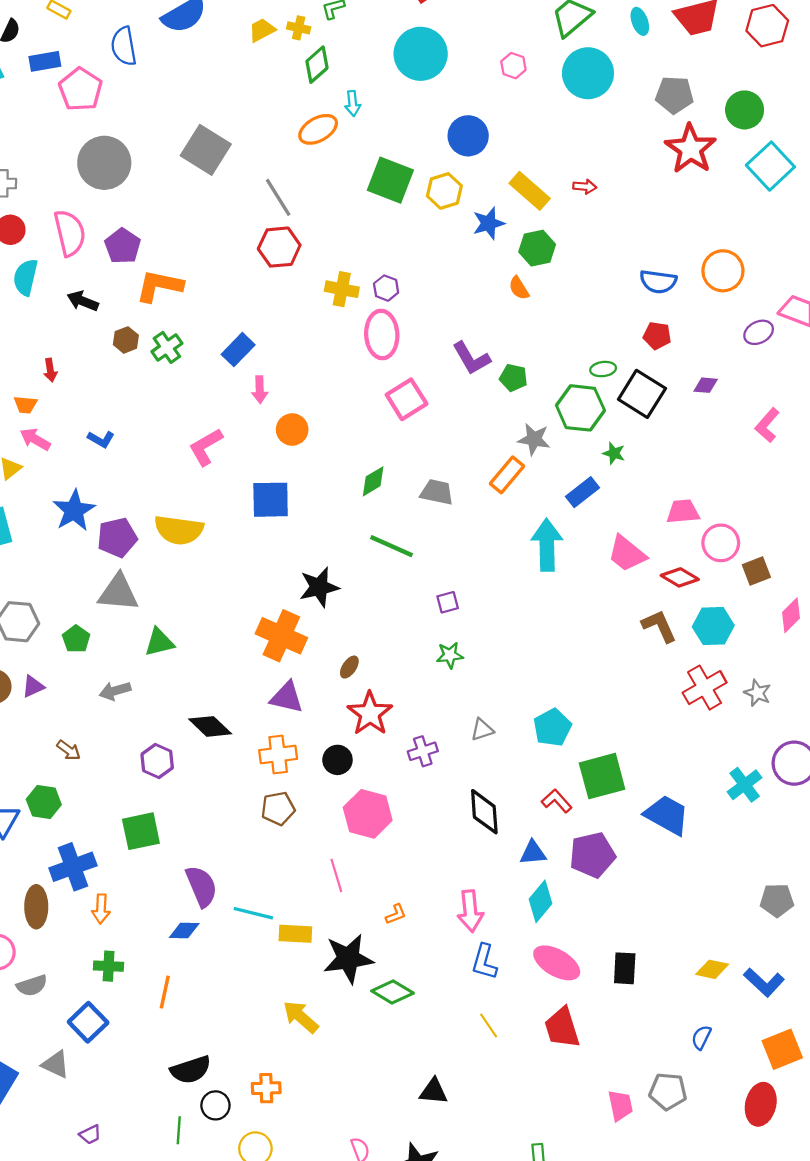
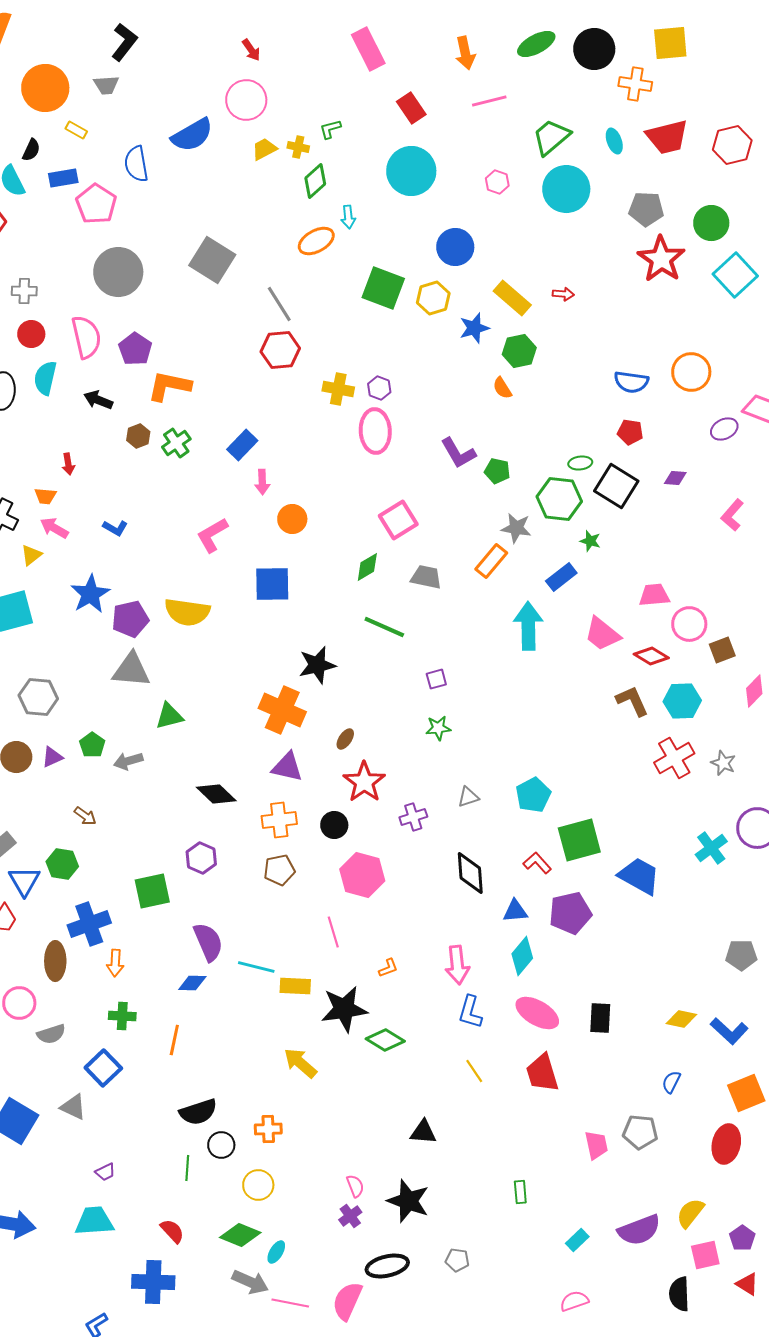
pink square: (407, 399) -> (398, 520), moved
green pentagon: (76, 639) -> (92, 745), moved
purple hexagon: (157, 761) -> (201, 858), moved

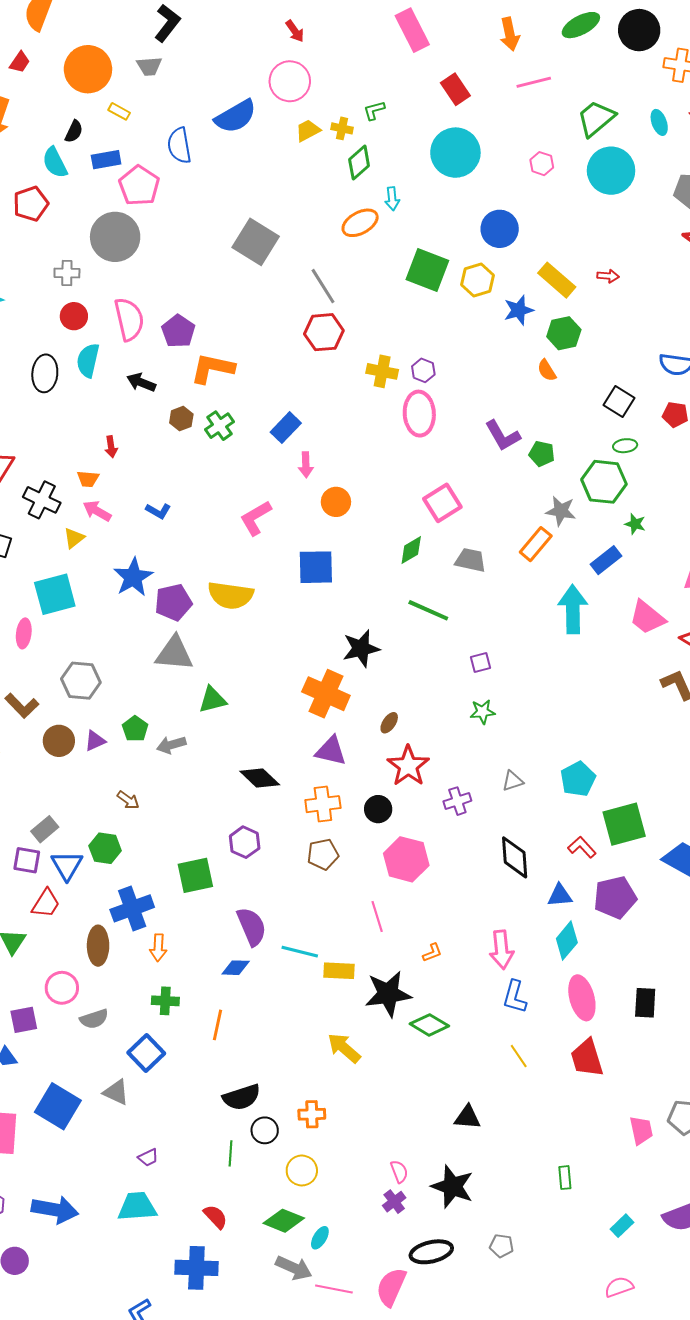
gray circle: (118, 272) -> (115, 237), moved
black square: (616, 486) -> (619, 402), moved, size x0.7
pink ellipse: (537, 1013) -> (582, 998), turned 45

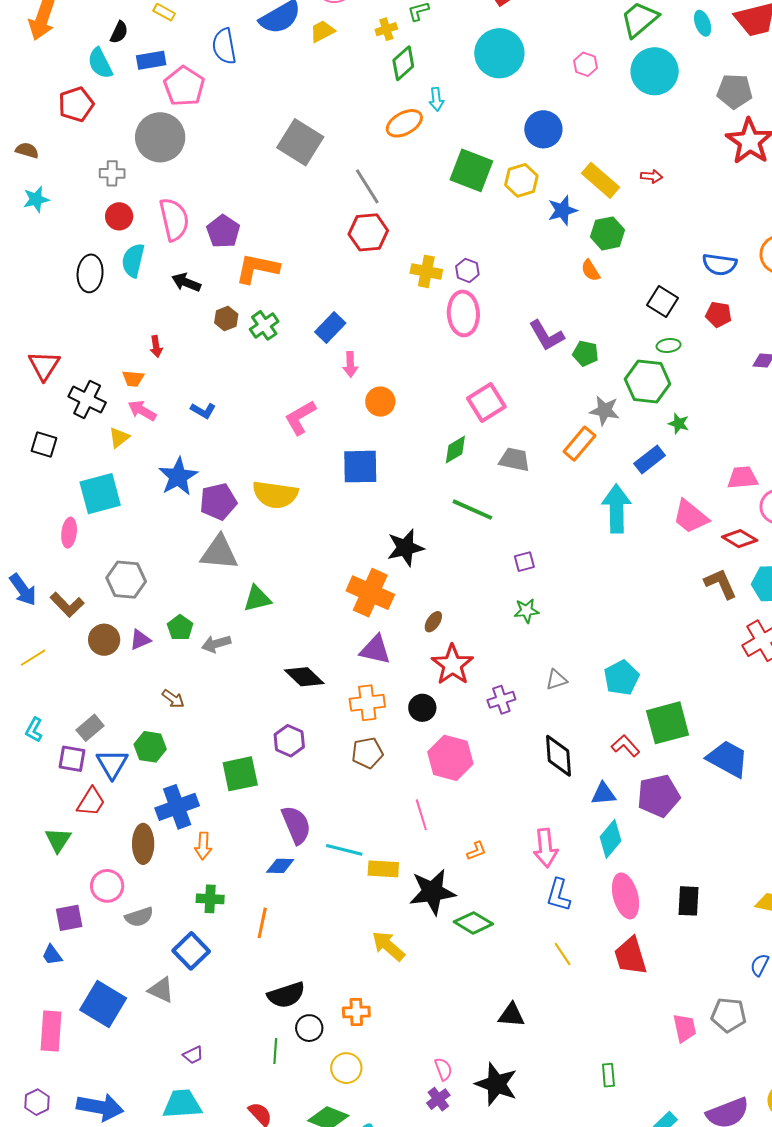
yellow cross: (342, 128) -> (386, 29), turned -30
yellow trapezoid: (308, 130) -> (322, 31), moved

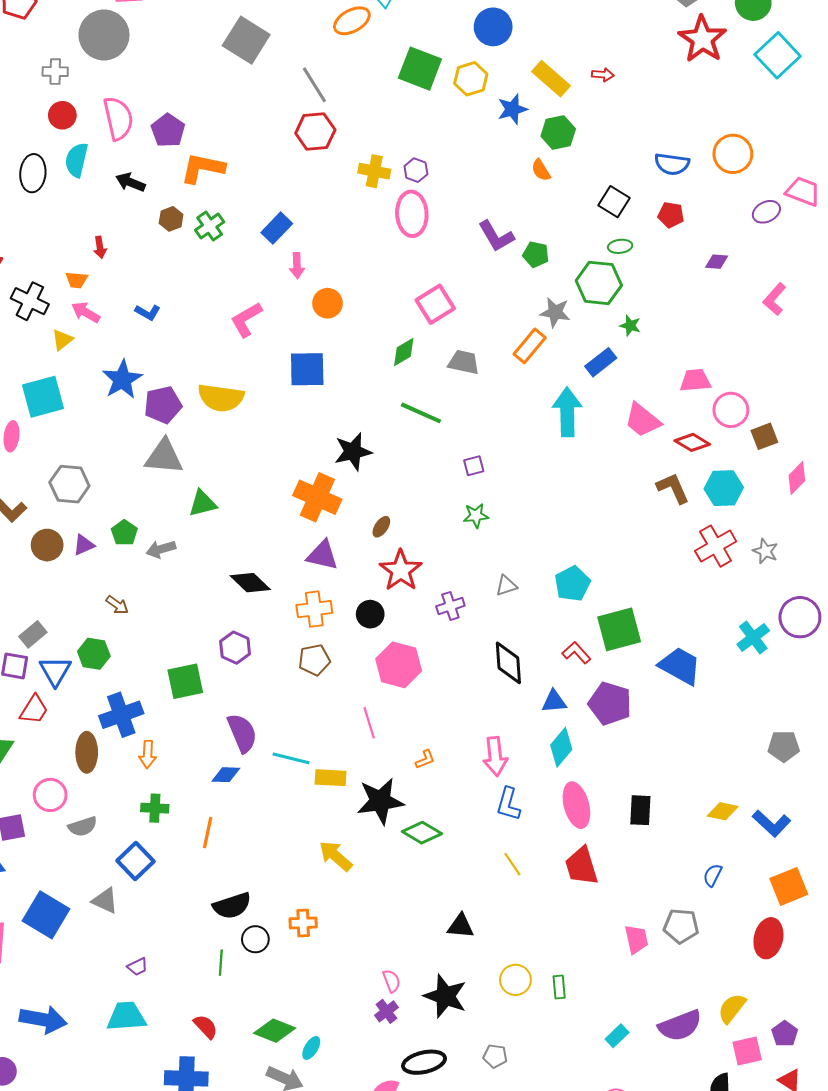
purple pentagon: (659, 796) -> (610, 704), turned 30
yellow circle: (346, 1068) -> (515, 980), moved

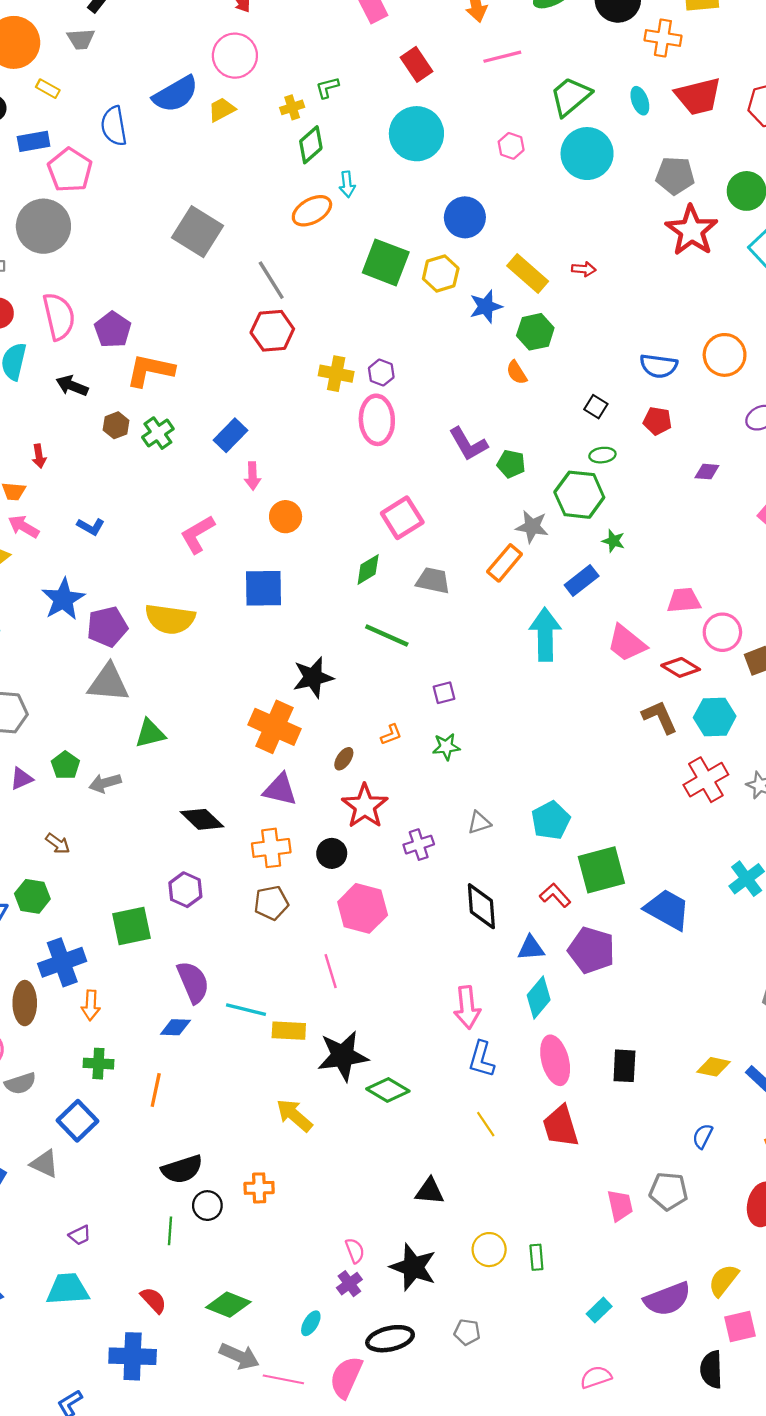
black square: (614, 202) -> (596, 407), size x0.7
orange L-shape: (425, 759) -> (391, 735), moved
cyan ellipse: (311, 1048) -> (311, 1323), moved

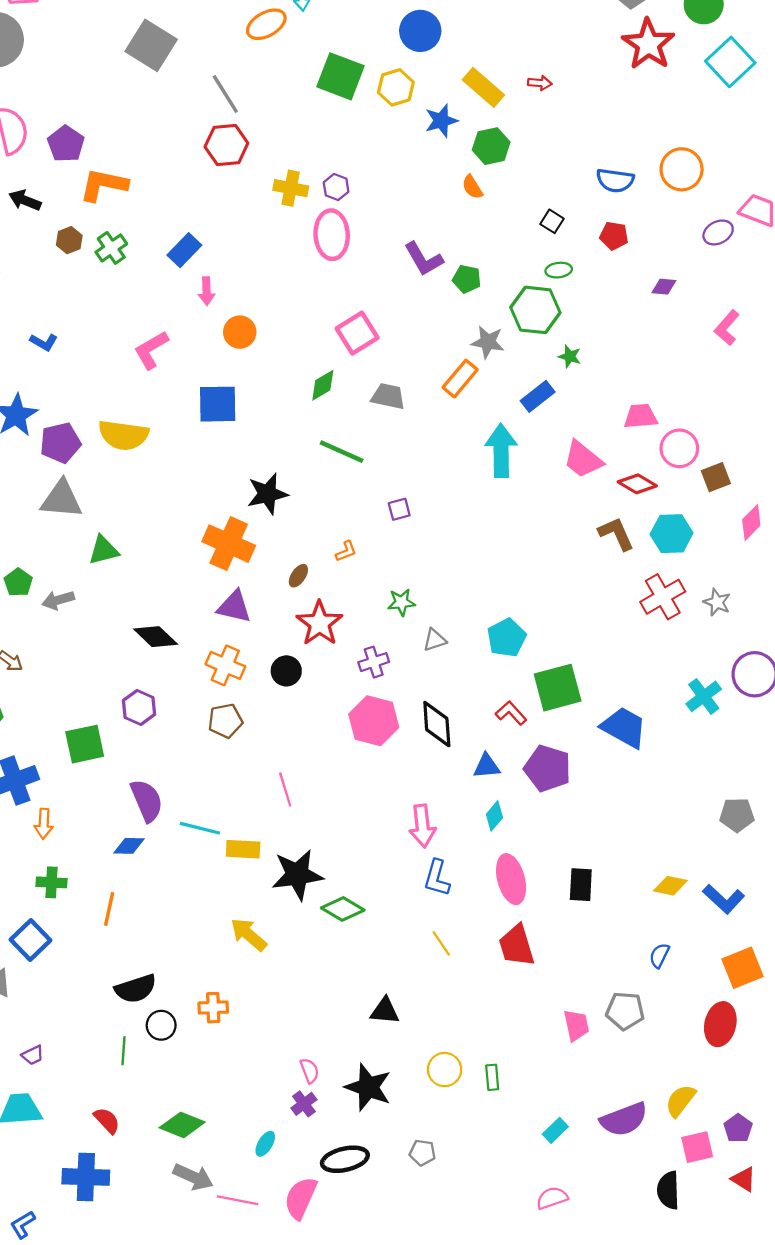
green star: (446, 747) -> (401, 602), moved
orange cross: (271, 848) -> (225, 665), turned 30
pink hexagon: (363, 908) -> (374, 721), moved
cyan diamond: (539, 998) -> (494, 816), size x0.7

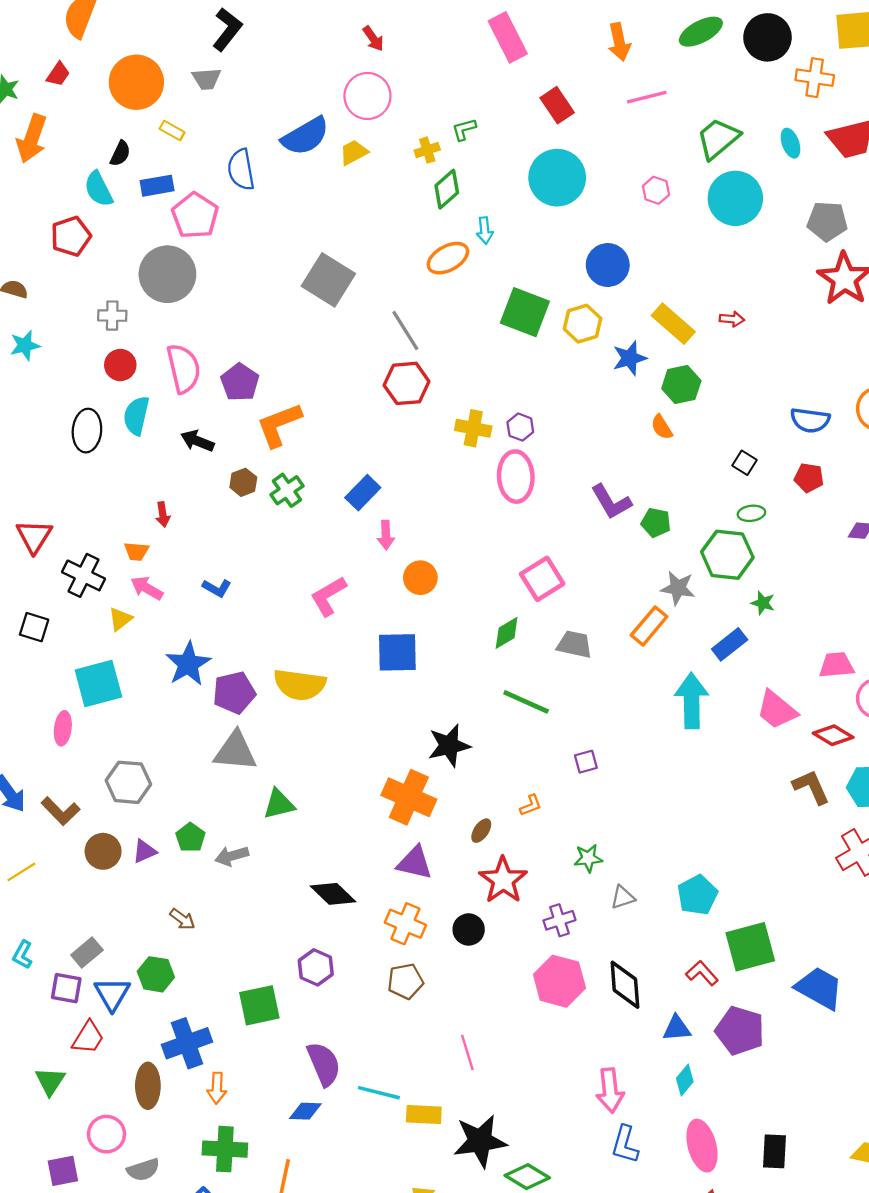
orange L-shape: (104, 185) -> (279, 425), turned -33
green cross: (52, 882) -> (225, 1149), size x1.4

